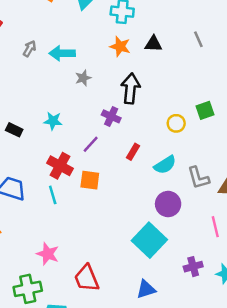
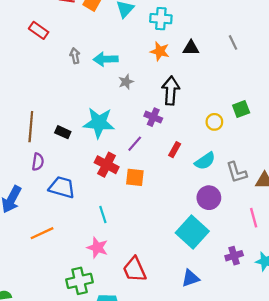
gray arrow: (29, 49) -> (75, 56), turned -40
cyan star: (53, 121) -> (99, 123), size x1.8
cyan line: (53, 195) -> (103, 214), moved

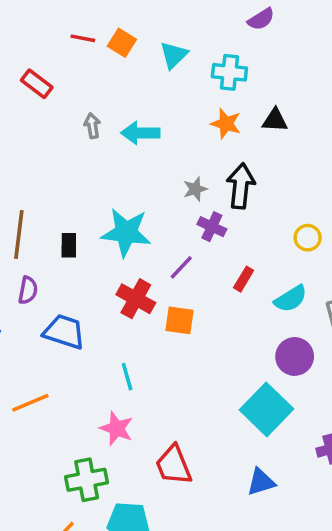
gray star: (126, 82) -> (195, 189), moved
black rectangle: (63, 132) -> (69, 245), turned 64

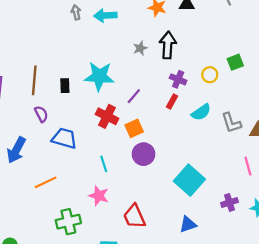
purple cross: (212, 227) -> (178, 79), moved
purple semicircle: (28, 290) -> (41, 114), turned -35
orange square: (180, 320) -> (134, 128), turned -30
purple circle: (295, 356) -> (143, 154), moved
green cross: (87, 480) -> (68, 222), moved

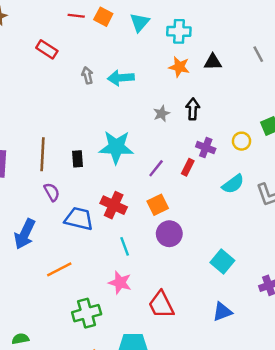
black arrow: (168, 45) -> (193, 109), size x0.7
red rectangle: (172, 101) -> (188, 167), moved
red cross: (107, 116) -> (114, 205), moved
cyan square: (189, 180) -> (222, 261), size x0.7

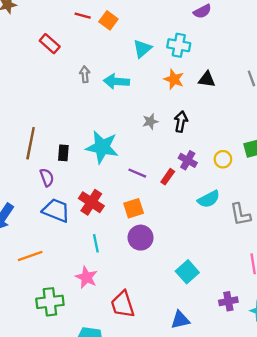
cyan triangle: (140, 22) -> (142, 49), moved
purple line: (156, 168) -> (137, 173), turned 66
purple semicircle: (52, 192) -> (47, 177), moved

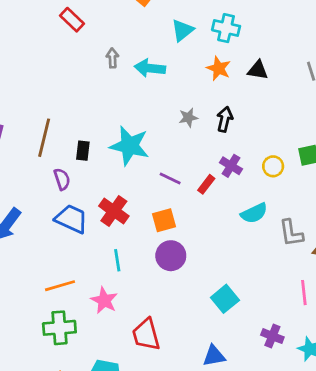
orange line: (30, 256) -> (60, 286), moved
purple cross: (228, 301) -> (272, 336), turned 30

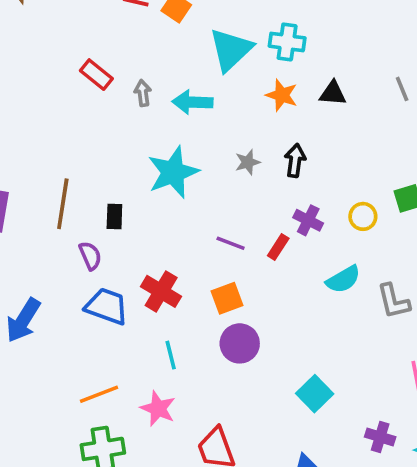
red rectangle: (72, 20) -> (96, 75), moved
cyan triangle: (182, 30) -> (231, 50), size x1.5
cyan star: (129, 146) -> (173, 172), moved, turned -30

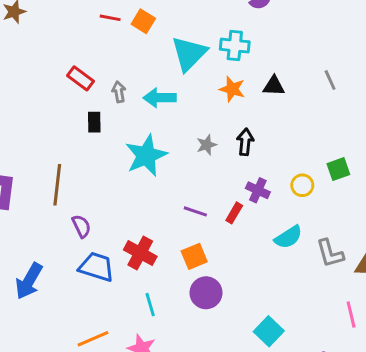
black rectangle: (114, 216) -> (94, 122), moved

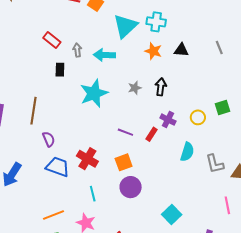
cyan semicircle: (288, 237) -> (187, 152), turned -42

